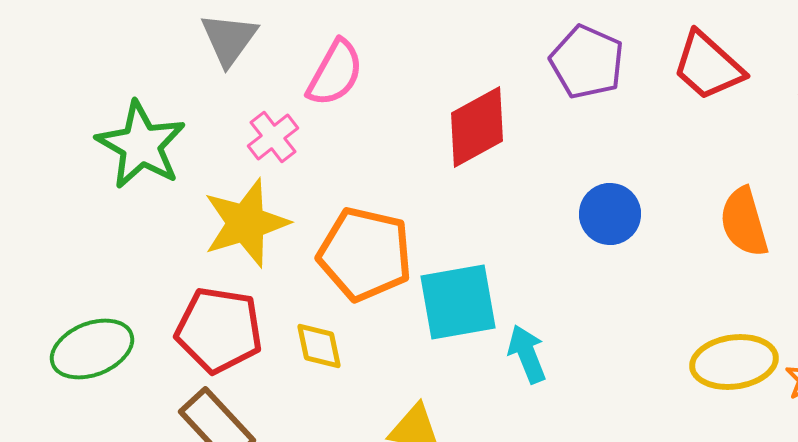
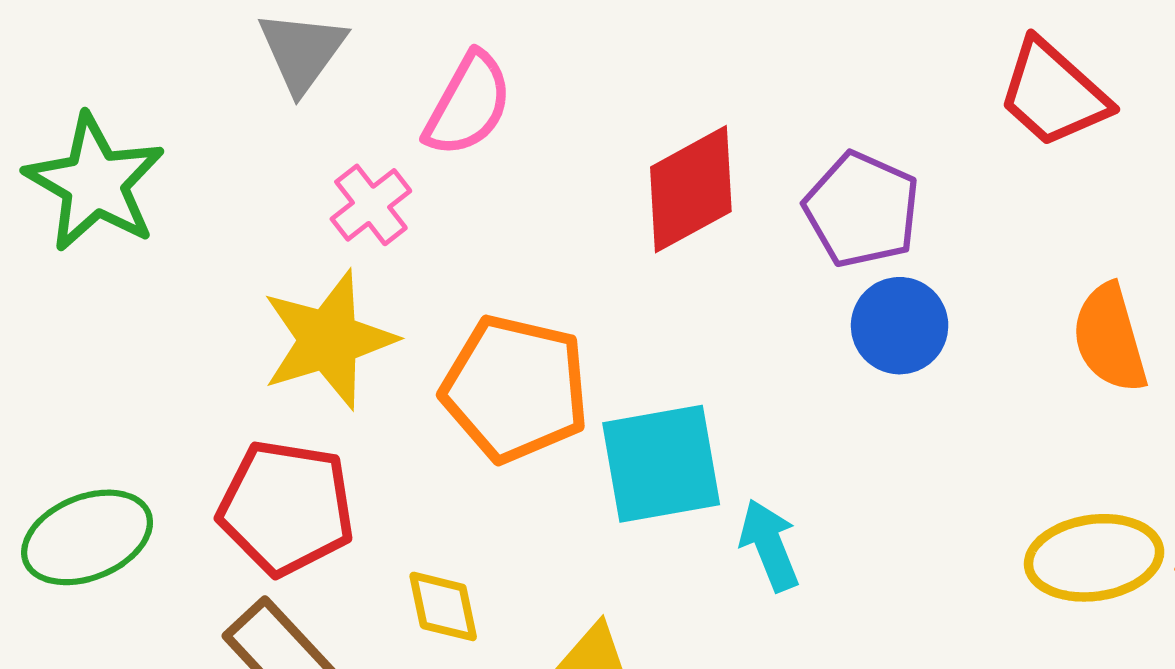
purple pentagon: (587, 62) -> (862, 210), moved
green star: (141, 145) -> (95, 183), moved
yellow diamond: (319, 346) -> (443, 606), moved

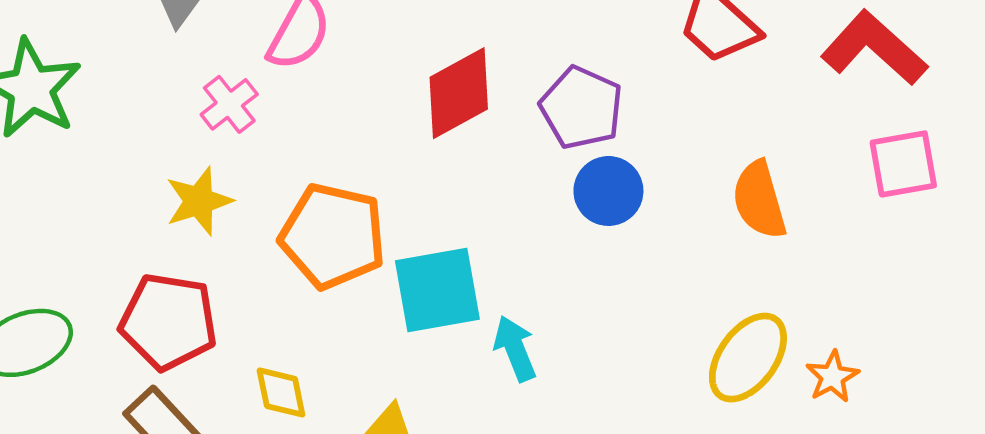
yellow star: (329, 340) -> (199, 201), size x0.7
yellow ellipse: (1094, 558) -> (748, 358), turned -46

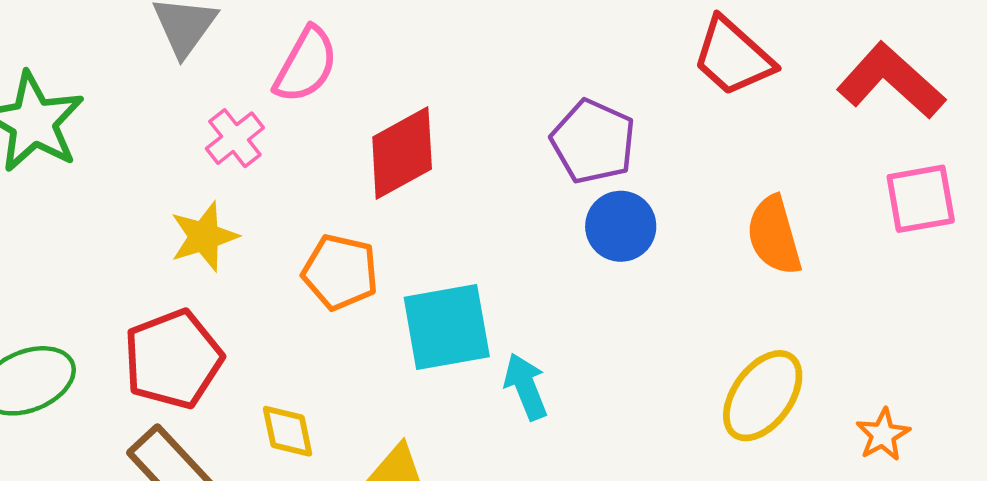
red diamond: (459, 93) -> (402, 153), moved
orange pentagon: (333, 236) -> (340, 272), size x0.7
red pentagon: (168, 322) -> (173, 359), turned -30
orange star: (832, 377) -> (883, 435), moved

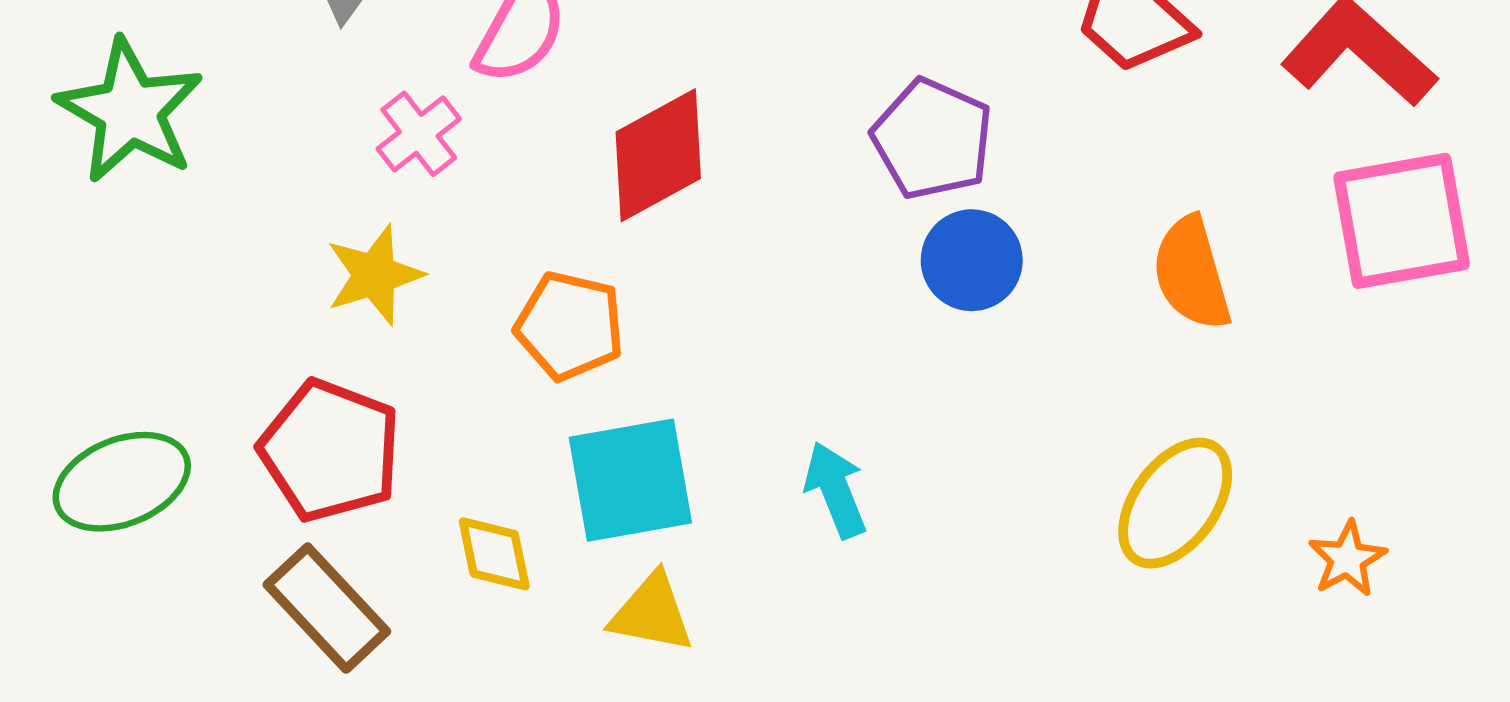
pink square: (921, 199) -> (1402, 221), size x1.4
cyan square: (447, 327) -> (630, 480), moved
red pentagon: (173, 359) -> (330, 451), turned -30

